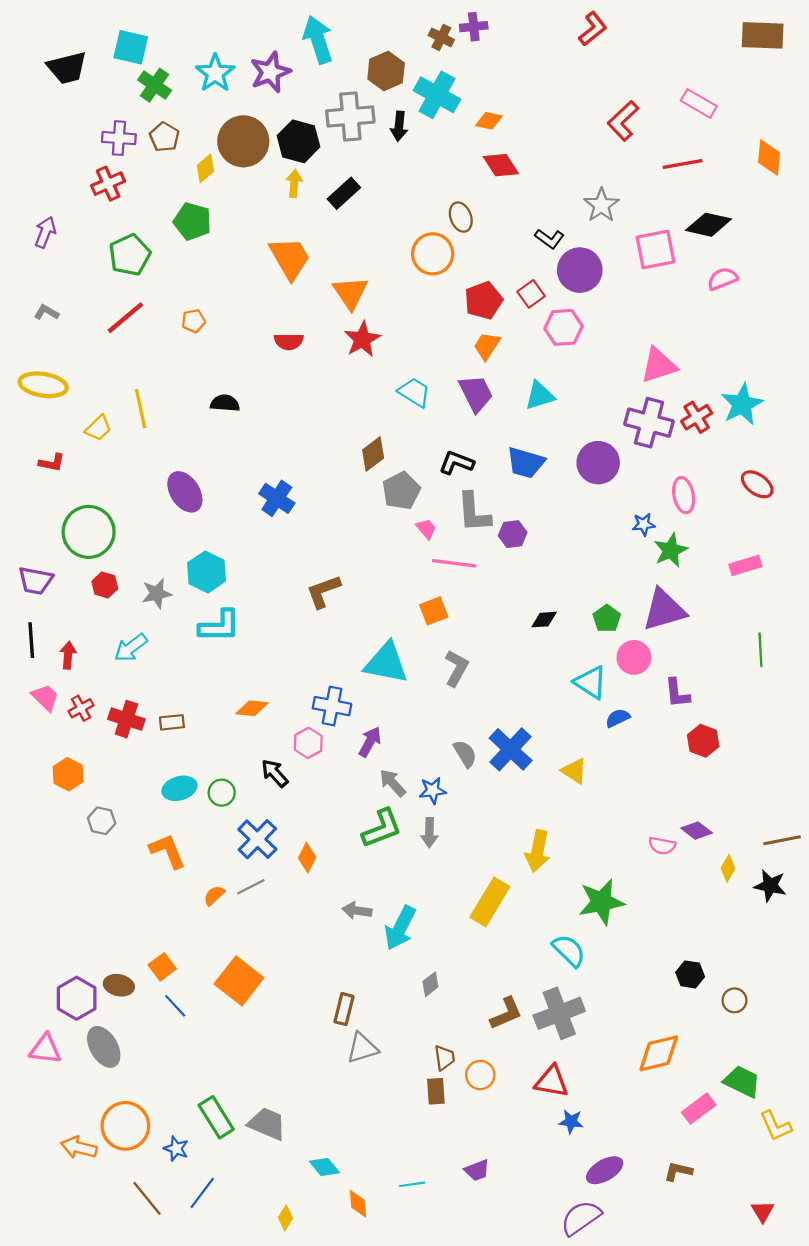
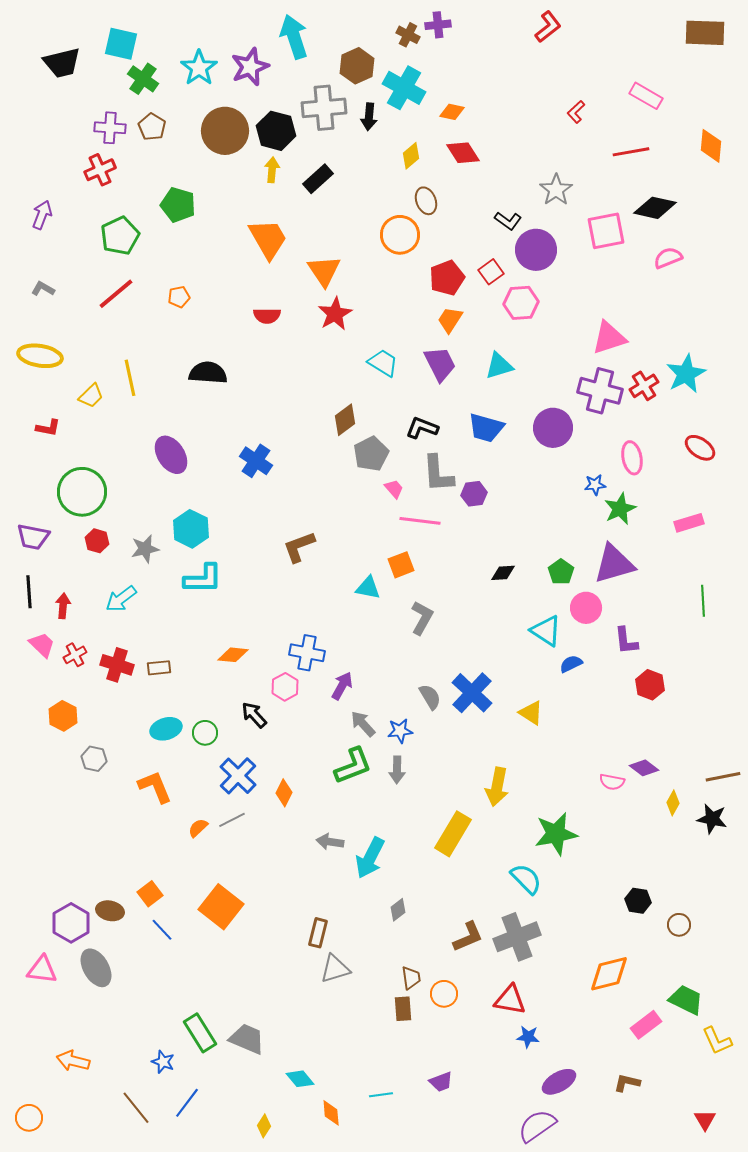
red L-shape: (623, 121) -> (576, 112), size x0.6
yellow diamond: (205, 168) -> (411, 156), moved
black semicircle: (225, 403) -> (208, 373), size x1.4
cyan triangle: (386, 663) -> (368, 588), moved, size x0.6
orange circle: (125, 1126) -> (29, 1118), moved, size x0.6

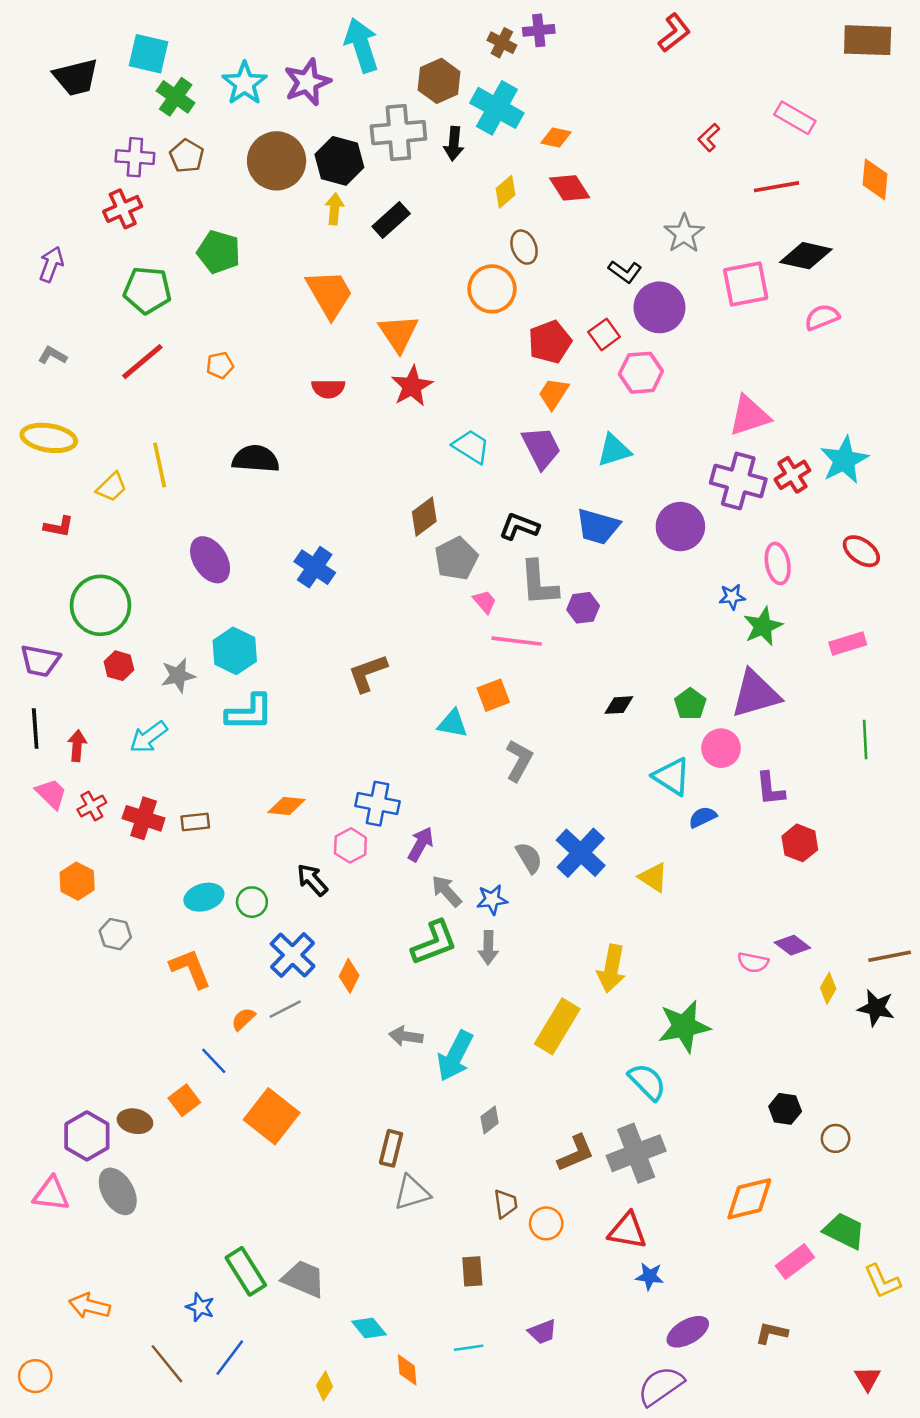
green pentagon: (120, 236) -> (147, 290), turned 30
blue line: (162, 930) -> (214, 1061), moved
brown rectangle: (403, 1009) -> (472, 1271), moved

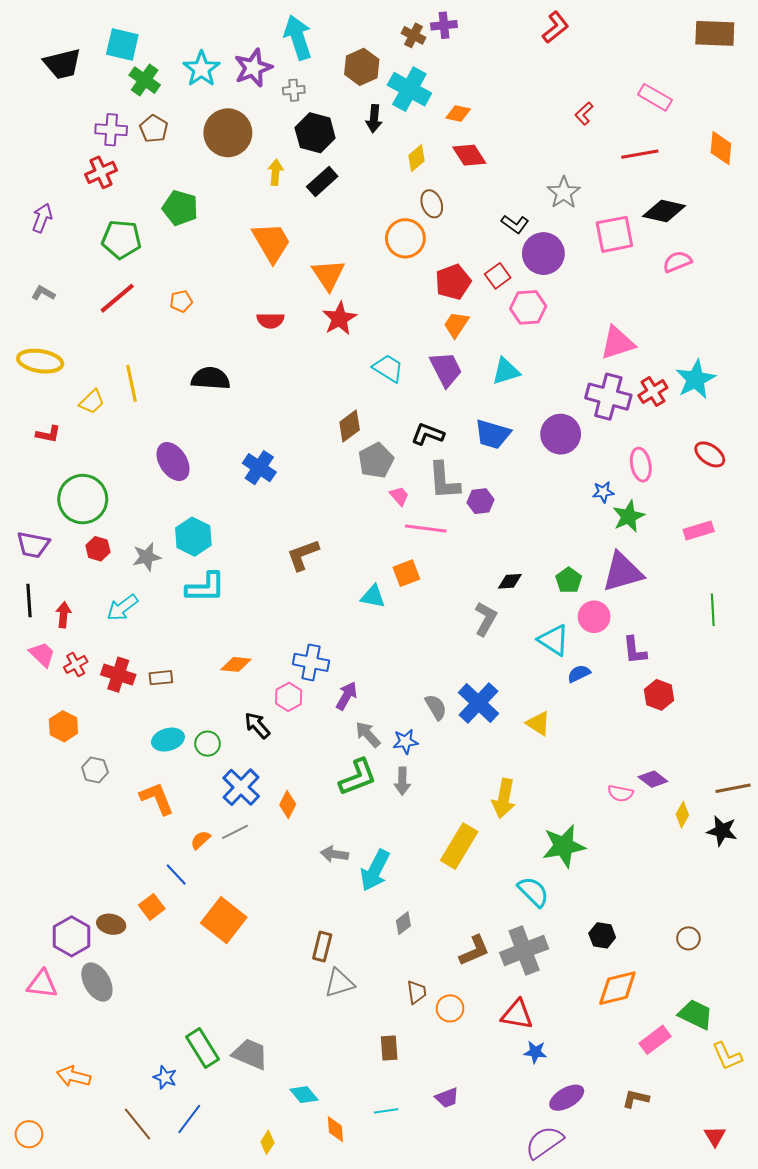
gray cross: (398, 133) -> (294, 90), moved, size x0.5
black hexagon: (339, 161) -> (315, 133), moved
gray L-shape: (519, 760) -> (486, 619), moved
black hexagon: (785, 1109) -> (602, 935), moved

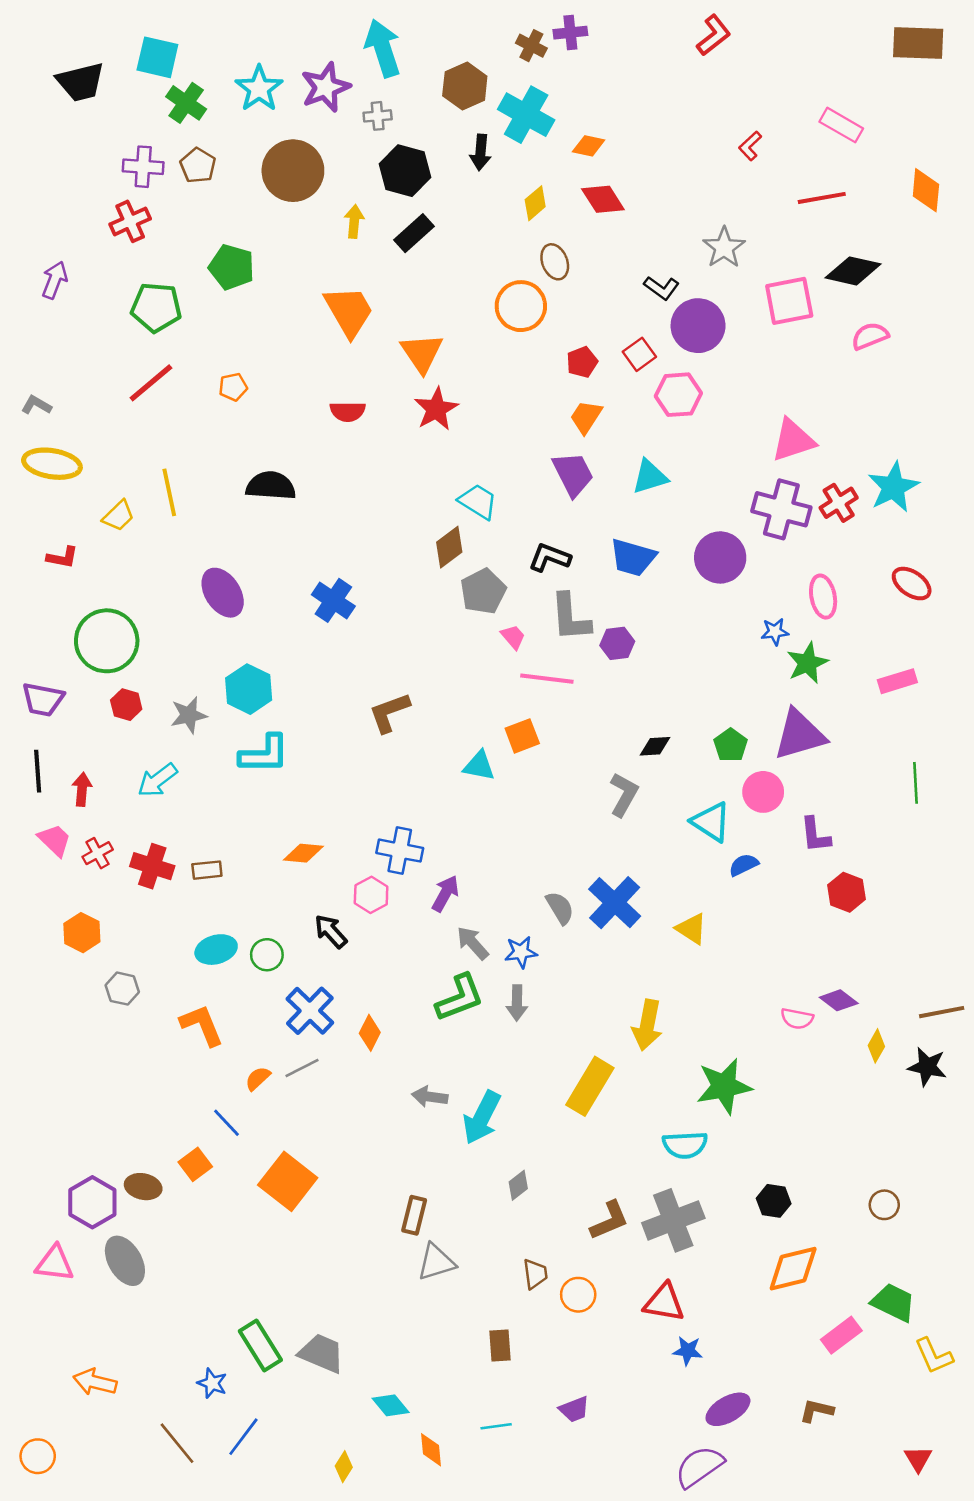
red pentagon: (453, 282) -> (582, 362), size x0.7
gray L-shape: (43, 293) -> (36, 405), moved
cyan trapezoid: (388, 368) -> (478, 501), moved
cyan semicircle: (533, 892) -> (685, 1145), turned 132

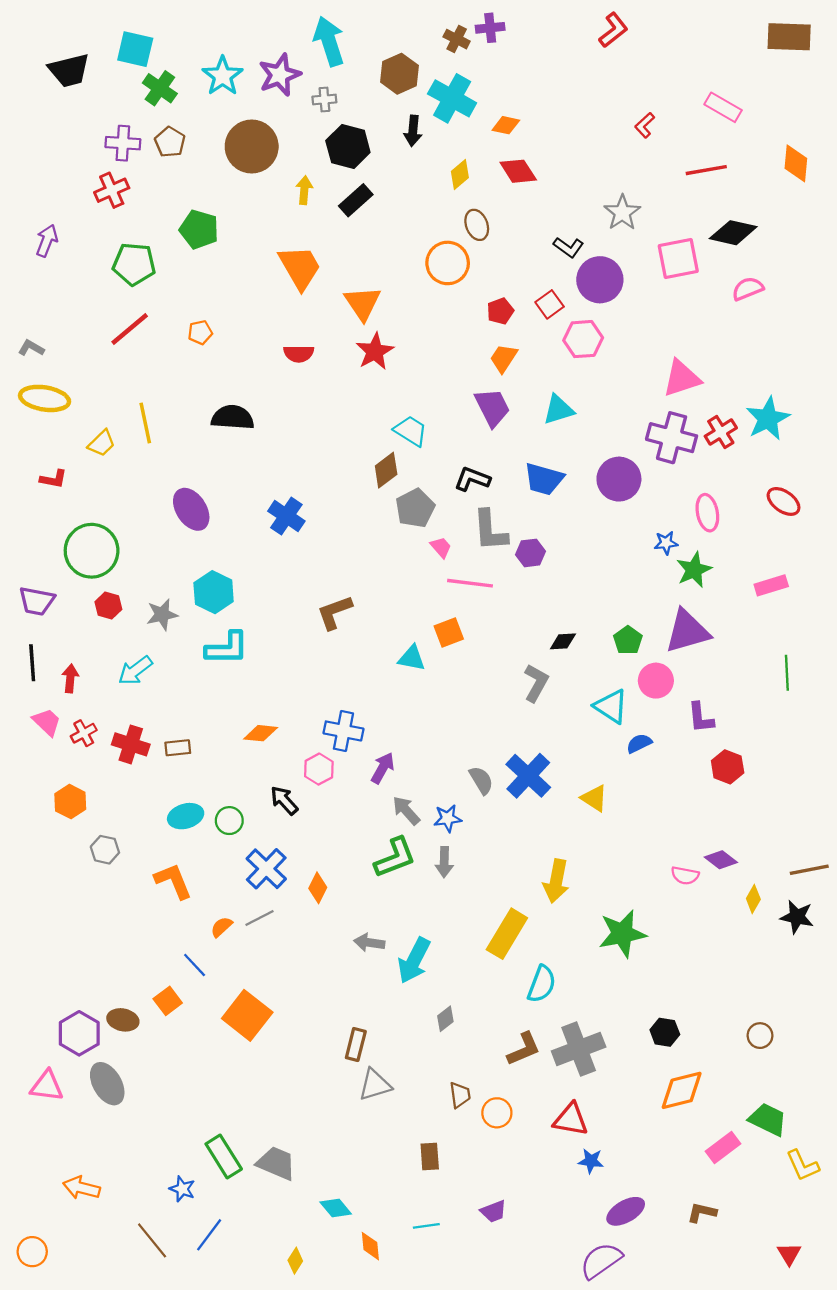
cyan semicircle: (685, 1145) -> (542, 984), moved, turned -66

